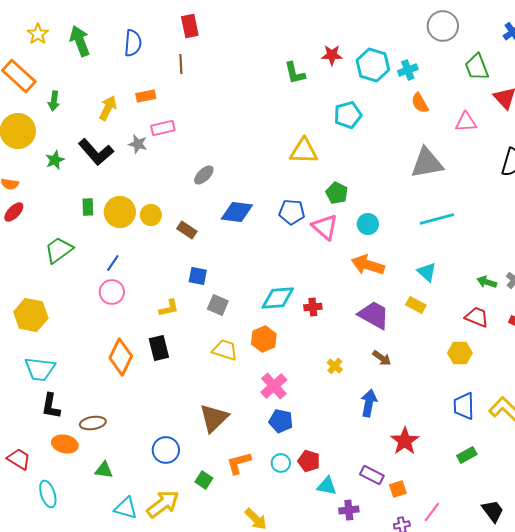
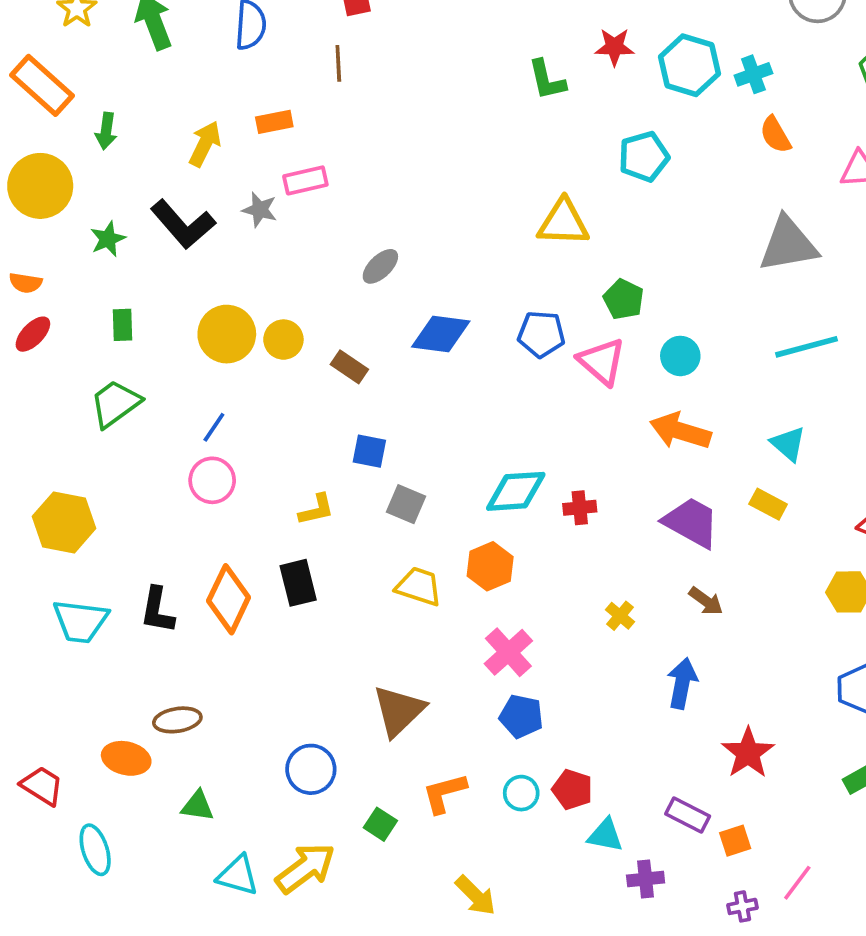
green rectangle: (88, 207) -> (123, 325), moved
black L-shape: (51, 406) -> (157, 610), moved

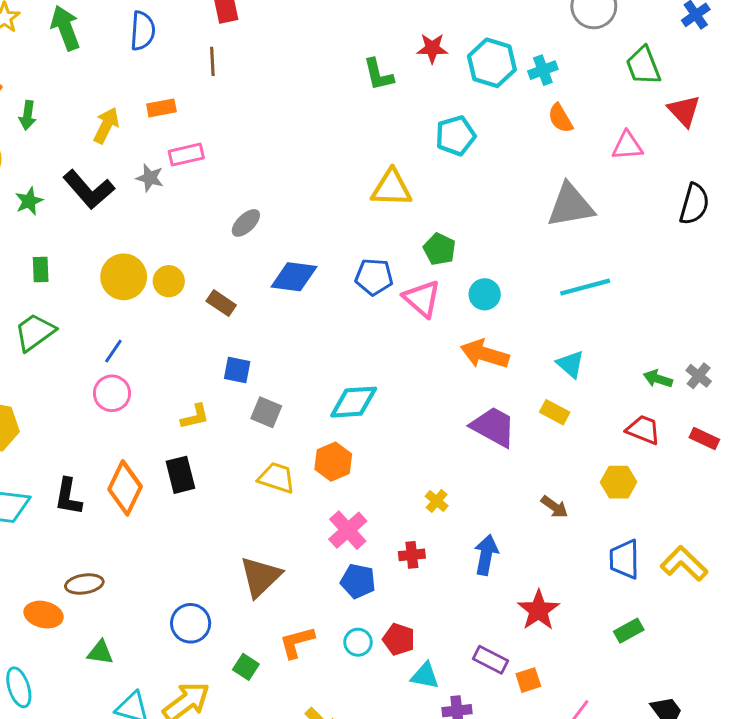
red cross: (580, 508) -> (412, 555), moved
brown arrow: (706, 601) -> (555, 507), moved

